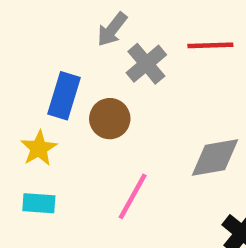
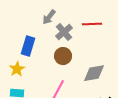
brown circle: (110, 119) -> (63, 56), moved

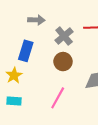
gray arrow: (49, 17) -> (36, 20), moved, turned -126

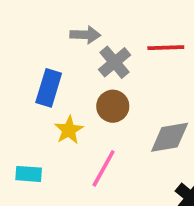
gray arrow: (36, 20) -> (85, 35), moved
yellow star: (14, 75) -> (69, 130), moved

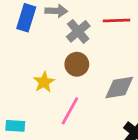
blue rectangle: (49, 88) -> (26, 18), moved
cyan rectangle: (29, 174) -> (15, 126), moved

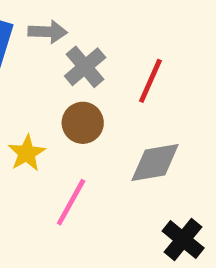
red line: (117, 20) -> (150, 81), moved, turned -64

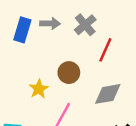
gray cross: (85, 67) -> (85, 25), moved

